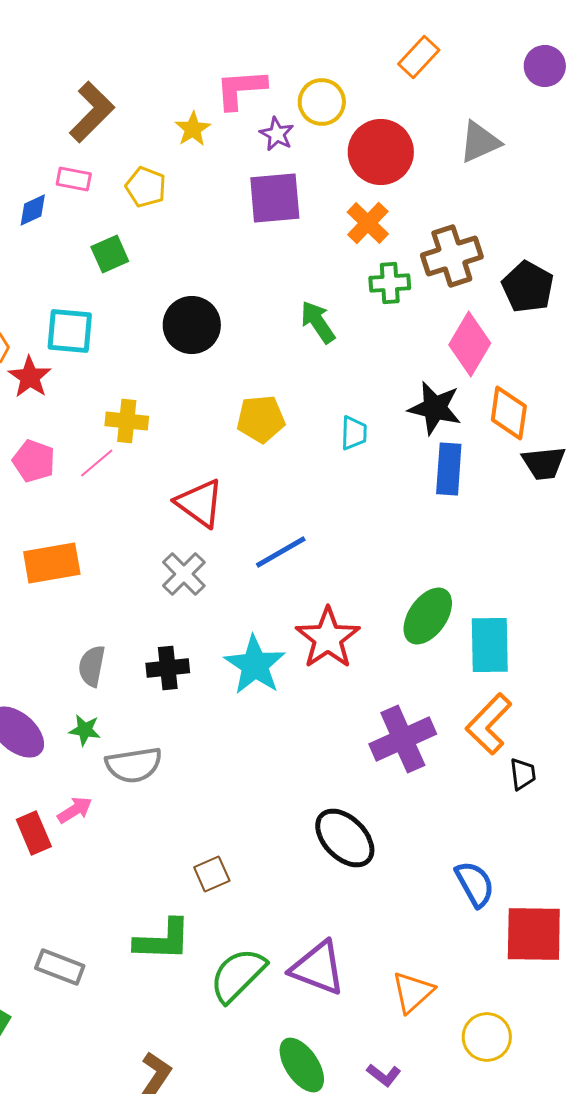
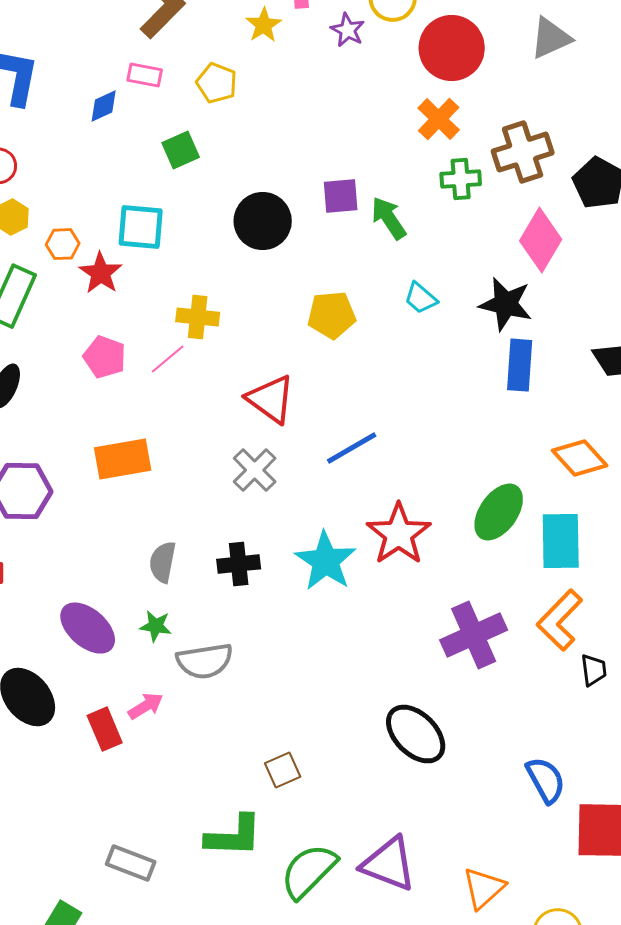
purple square: (275, 198) -> (341, 196), moved, size x0.7
orange diamond: (509, 413) -> (580, 458), moved, turned -50
cyan trapezoid: (354, 433) -> (421, 298), moved, turned 129

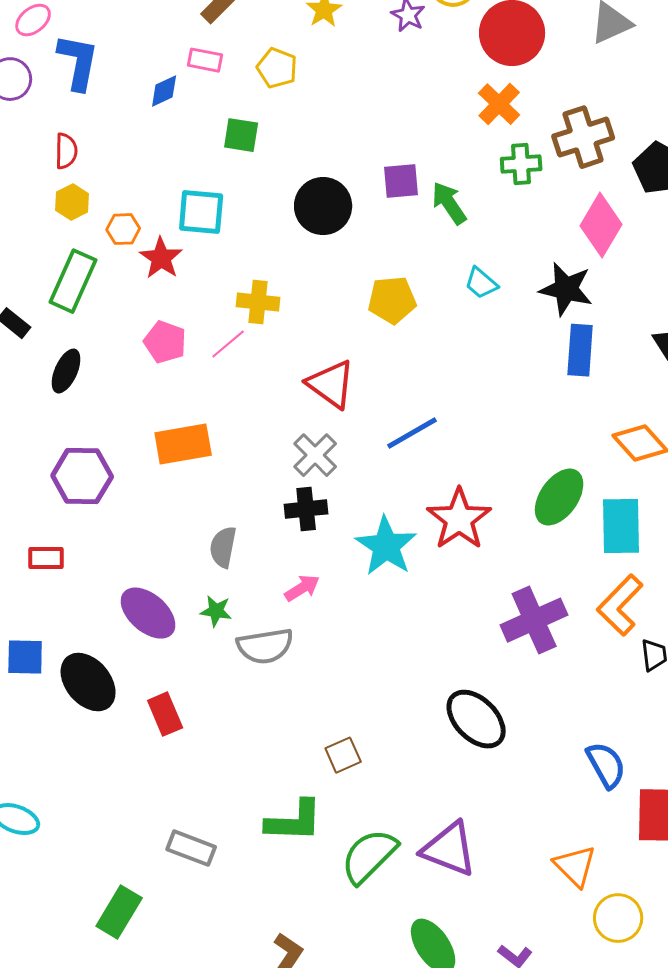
green square: (181, 150) -> (241, 135), turned 33
black cross: (239, 564) -> (306, 509), moved
pink arrow: (146, 706) -> (302, 588), moved
orange triangle: (484, 888) -> (575, 866), moved, turned -33

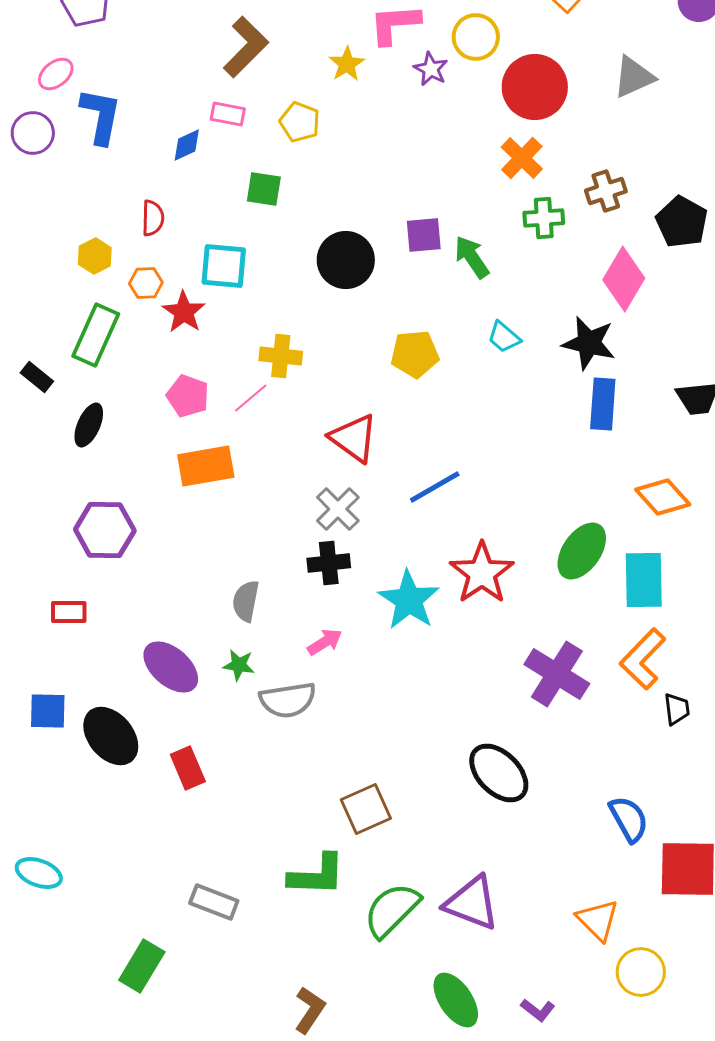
brown cross: (583, 137) -> (606, 191), size x0.7
red semicircle: (66, 151) -> (153, 218), moved
orange rectangle: (183, 444) -> (206, 466), moved
purple cross: (534, 620) -> (557, 674), turned -34
brown square: (343, 755) -> (366, 809), size x1.4

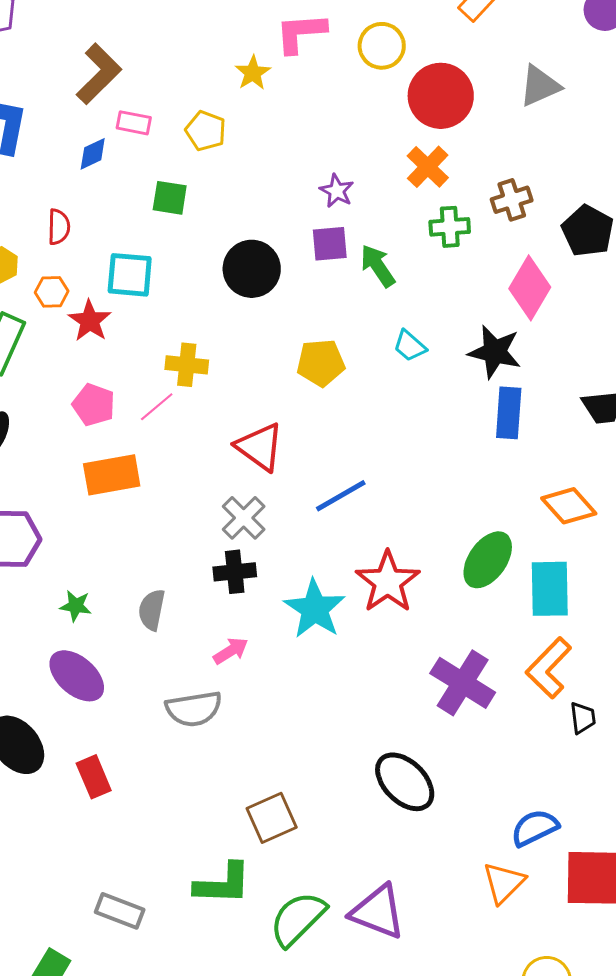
brown L-shape: (246, 47) -> (99, 74), moved
purple star: (431, 69) -> (337, 191), moved
green star: (239, 665) -> (76, 606), moved
blue semicircle: (629, 819) -> (535, 828), turned -87
orange triangle: (598, 920) -> (504, 883), moved, turned 30

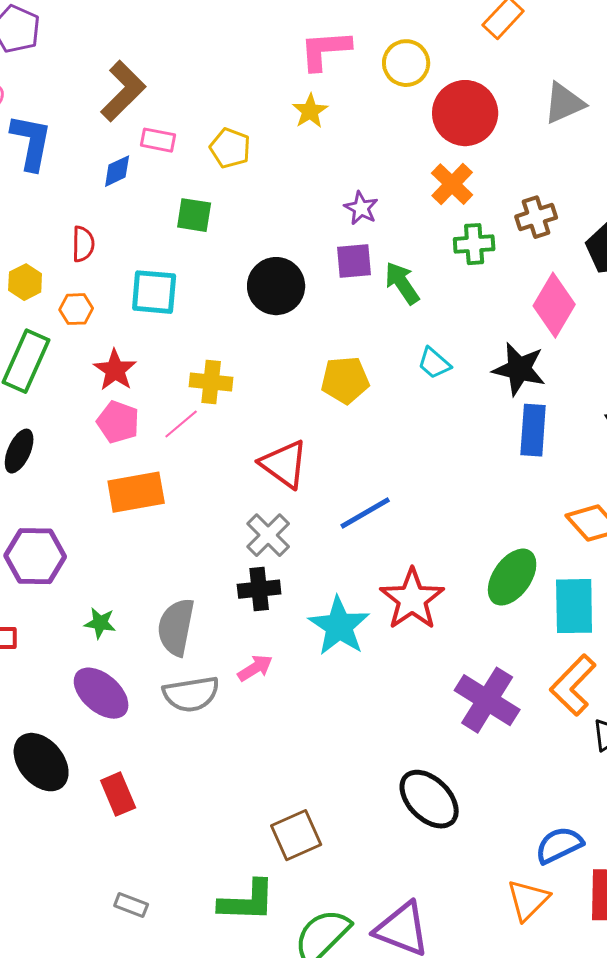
yellow star: (253, 73) -> (310, 111), moved
red star: (90, 321) -> (115, 370), moved
gray semicircle: (152, 610) -> (176, 627), size x1.4
gray semicircle: (194, 709) -> (191, 694), moved
gray rectangle: (120, 911) -> (131, 905), moved, size x0.7

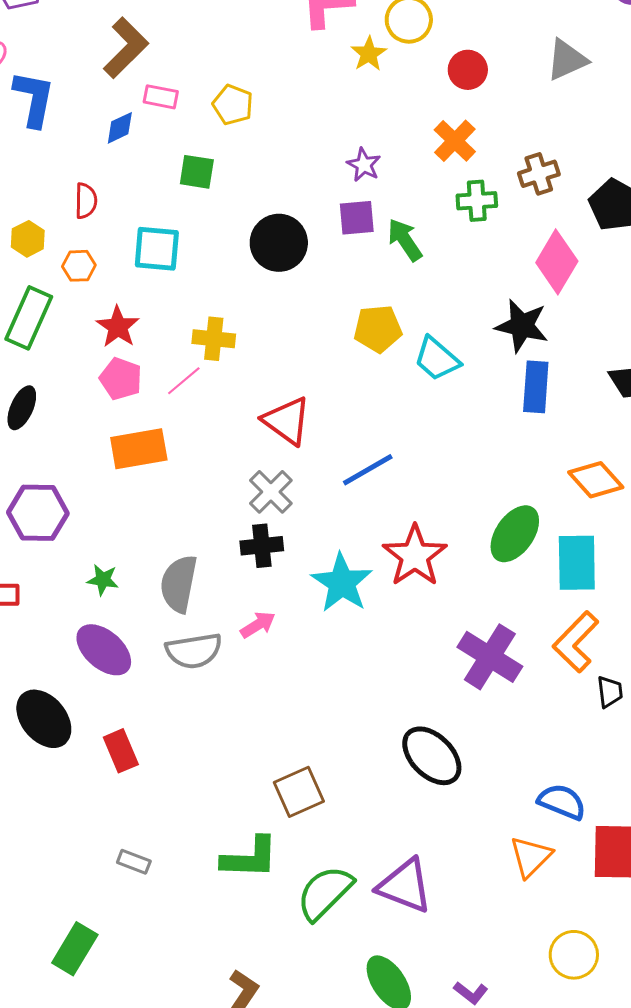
yellow star: (310, 111) -> (369, 54), moved
red circle: (465, 113) -> (468, 70), size x0.6
cyan trapezoid: (434, 363) -> (437, 359), moved, size x1.4
yellow pentagon: (345, 380) -> (378, 329), moved
blue semicircle: (559, 845) -> (562, 802), turned 48

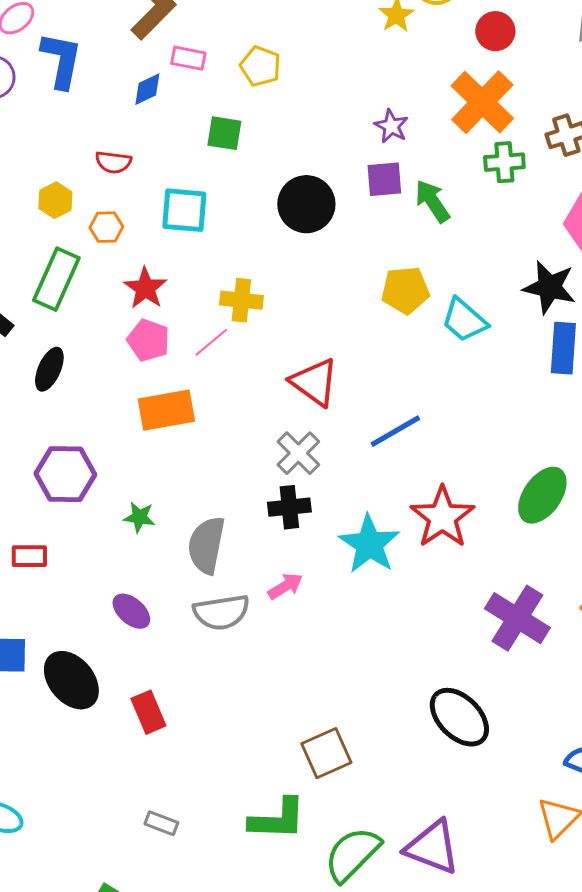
orange cross: (455, 141) -> (482, 102), size x1.5
red semicircle: (86, 201) -> (113, 162), turned 96
green star: (103, 580) -> (139, 517), moved
purple ellipse: (104, 650) -> (131, 611), size x0.7

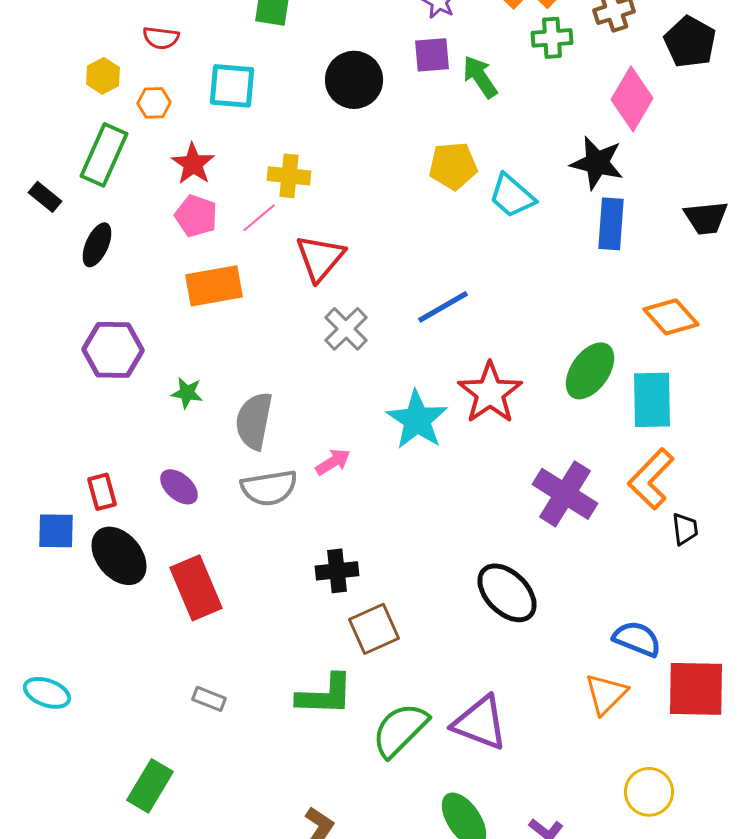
red triangle: (314, 382) -> (320, 258), moved, turned 34
black cross: (289, 507) -> (337, 571), moved
red rectangle: (29, 556) -> (102, 492), moved, turned 75
red rectangle: (148, 712) -> (196, 588), size x1.5

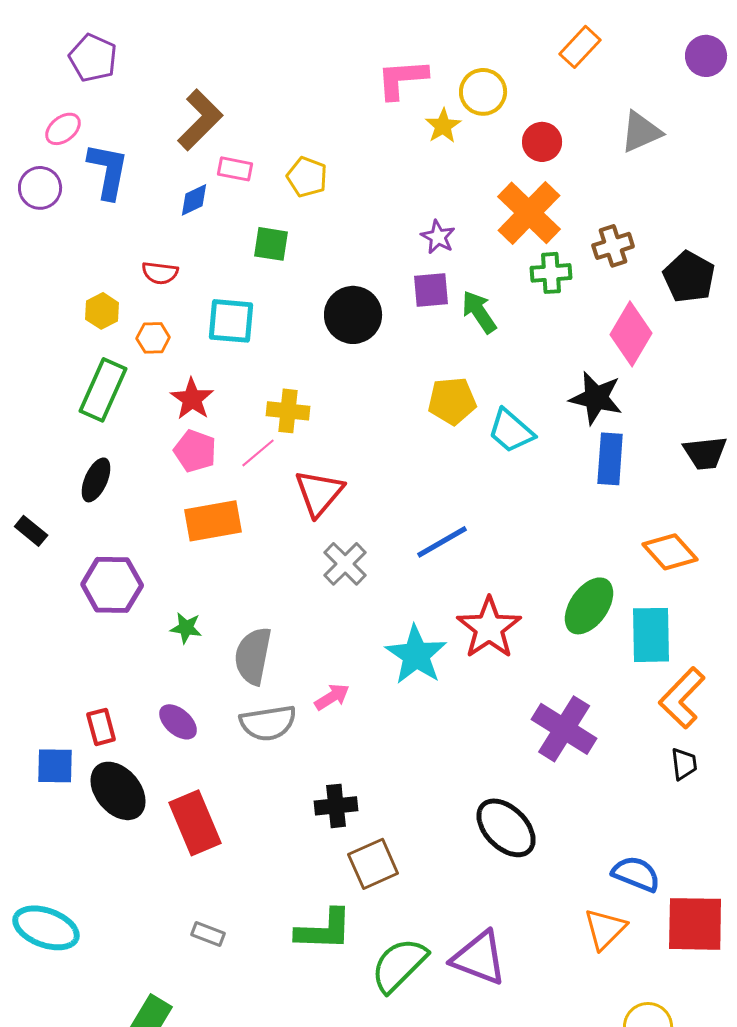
black rectangle: (45, 197) -> (31, 531), moved
orange L-shape: (651, 479) -> (682, 698), moved
cyan ellipse: (47, 693) -> (46, 928), size x1.4

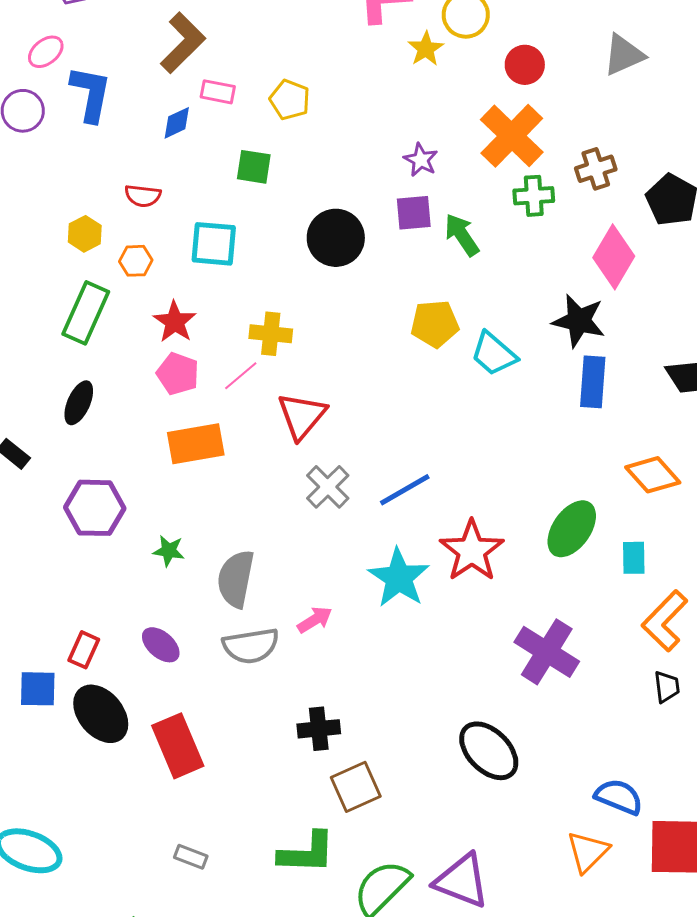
blue line: (442, 542) -> (405, 490), moved
cyan rectangle: (651, 635) -> (634, 558), size x0.6
red rectangle: (101, 727) -> (84, 650), turned 39

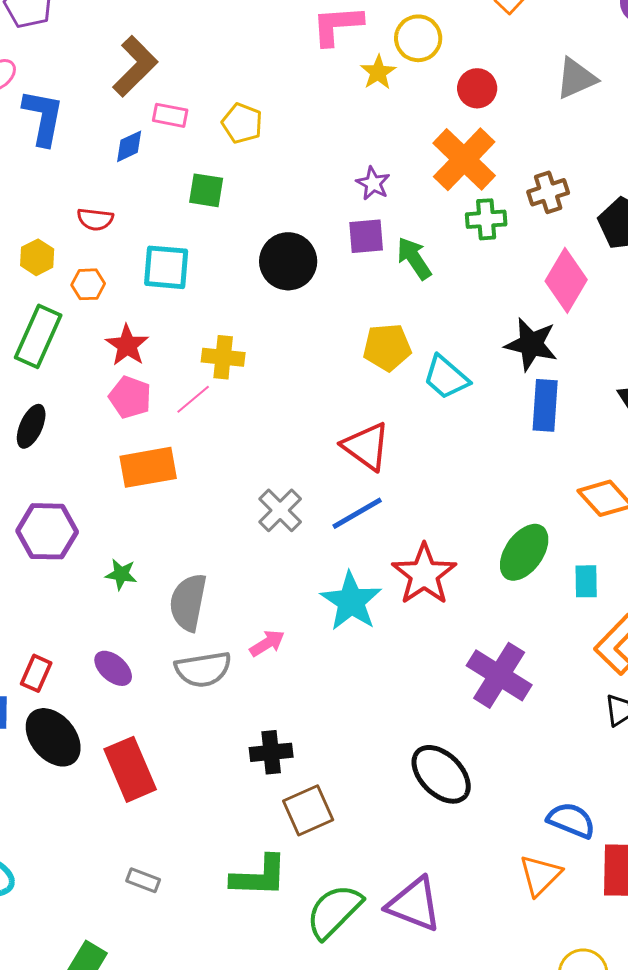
red triangle: (302, 416) -> (366, 446), moved, turned -34

